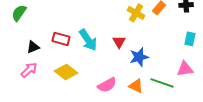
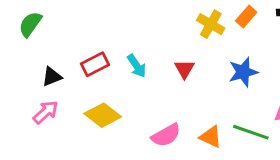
red rectangle: (61, 39) -> (95, 64), turned -42
cyan arrow: (88, 40) -> (137, 66), size x0.7
blue star: (139, 57) -> (243, 72), moved

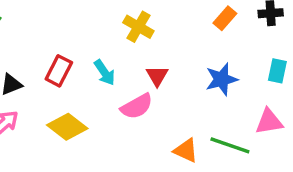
yellow cross: (211, 24) -> (138, 27), moved
red rectangle: (95, 64) -> (59, 71), turned -36
pink semicircle: (166, 135) -> (137, 106), moved

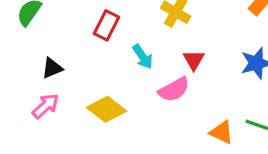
red rectangle: (59, 71) -> (106, 25), moved

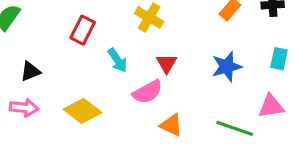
pink arrow: (46, 106) -> (24, 108), turned 48
orange triangle: (222, 132) -> (171, 125), moved

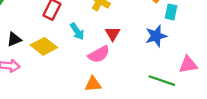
cyan rectangle: (279, 59) -> (171, 12), moved
yellow diamond: (83, 111) -> (44, 46), moved
orange triangle: (171, 125) -> (93, 84), moved, turned -30

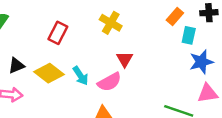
cyan arrow: (77, 31) -> (80, 76), moved
blue star: (156, 36) -> (201, 62), moved

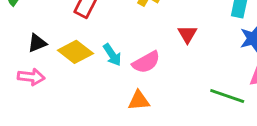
red triangle: (125, 59) -> (187, 34), moved

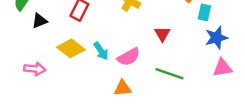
black triangle: (37, 43) -> (40, 21), moved
green line: (227, 96) -> (170, 74), moved

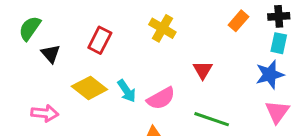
cyan rectangle: (204, 12) -> (279, 43), moved
black triangle: (40, 21) -> (51, 54), turned -49
pink triangle: (222, 68) -> (277, 112), turned -45

